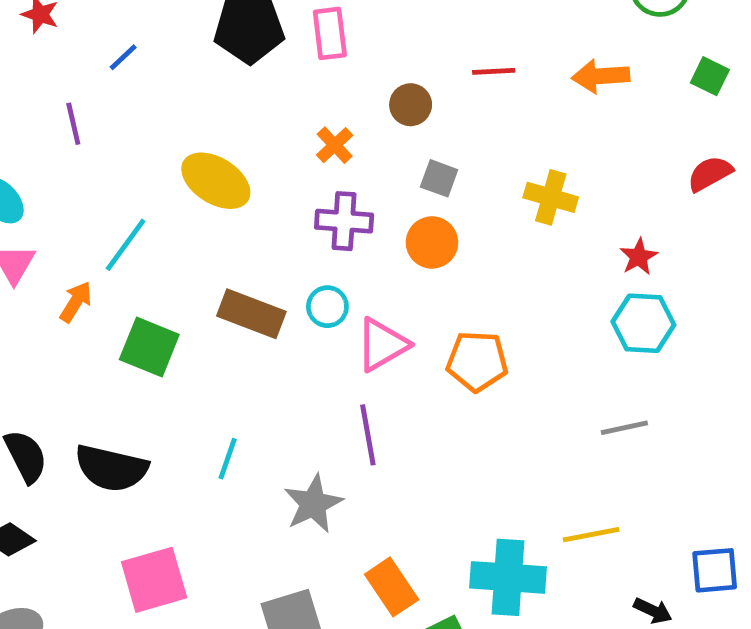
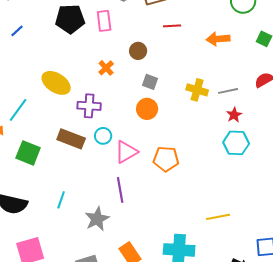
red line: (494, 71) -> (172, 26), moved
purple cross: (344, 221) -> (89, 106), moved
gray line: (624, 428) -> (228, 91), moved
yellow line: (591, 535) -> (218, 217), moved

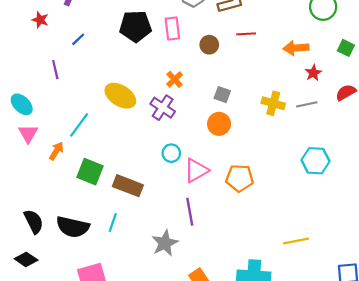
brown circle: (138, 51) -> (209, 45), moved
purple cross: (89, 106) -> (163, 108), moved, turned 30
red star: (234, 115) -> (313, 73), moved
brown rectangle: (71, 139) -> (128, 186), moved
cyan line: (61, 200) -> (113, 223), moved

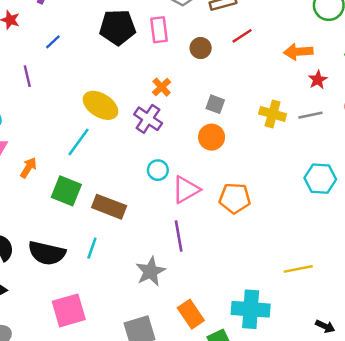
red line: (246, 34) -> (242, 36), turned -30
cyan line: (79, 125) -> (79, 142), moved

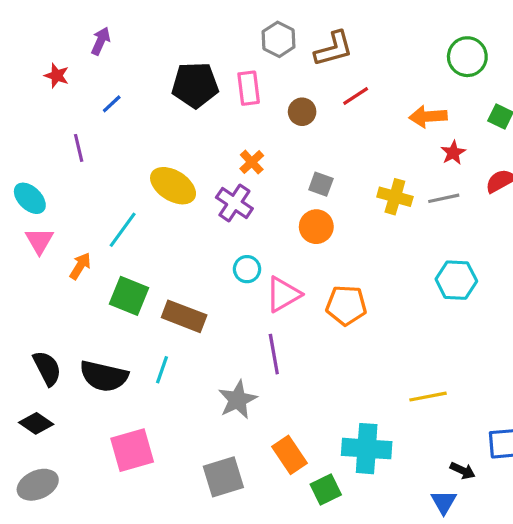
cyan line: (79, 142) -> (123, 230), moved

